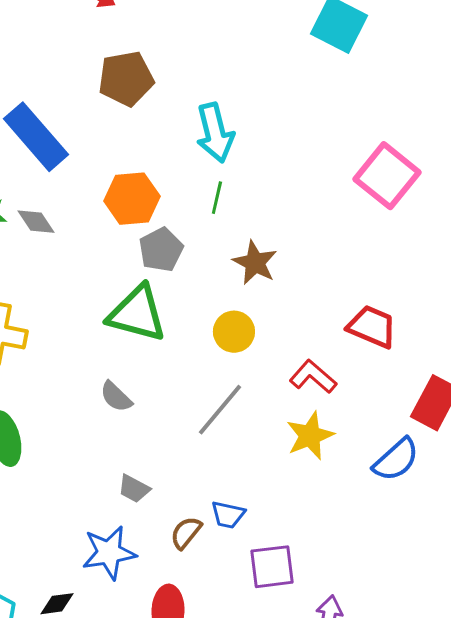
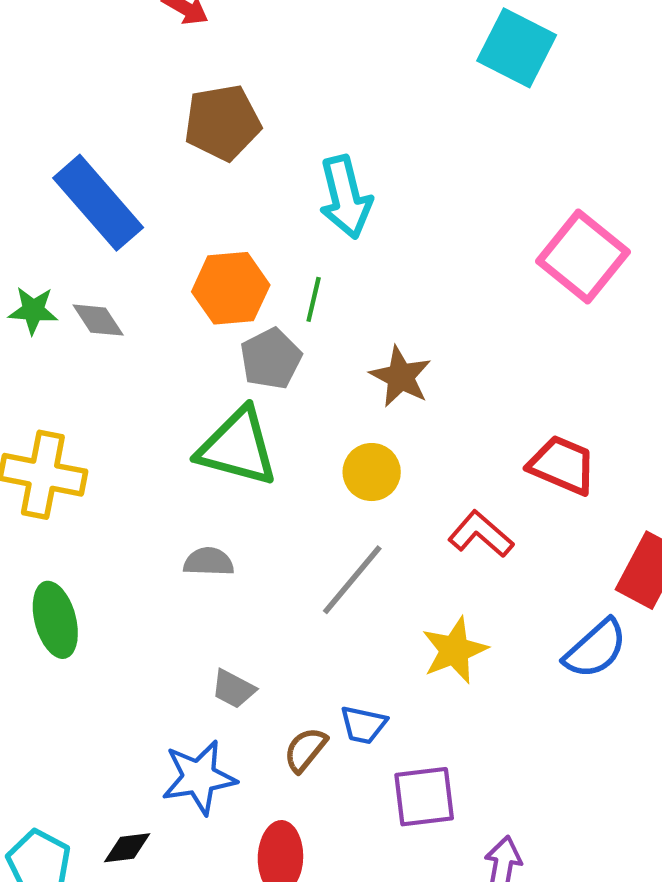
green line: (217, 198) -> (314, 299), moved
gray semicircle: (116, 397) -> (209, 562), turned 138
yellow star: (310, 436) -> (455, 650), moved

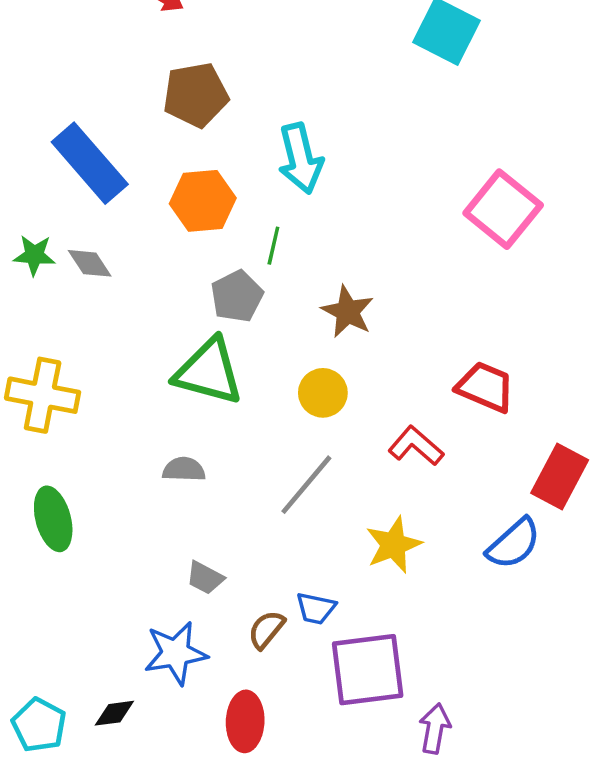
orange hexagon: (231, 288) -> (203, 201), moved
purple square: (424, 797) -> (368, 670), size x1.4

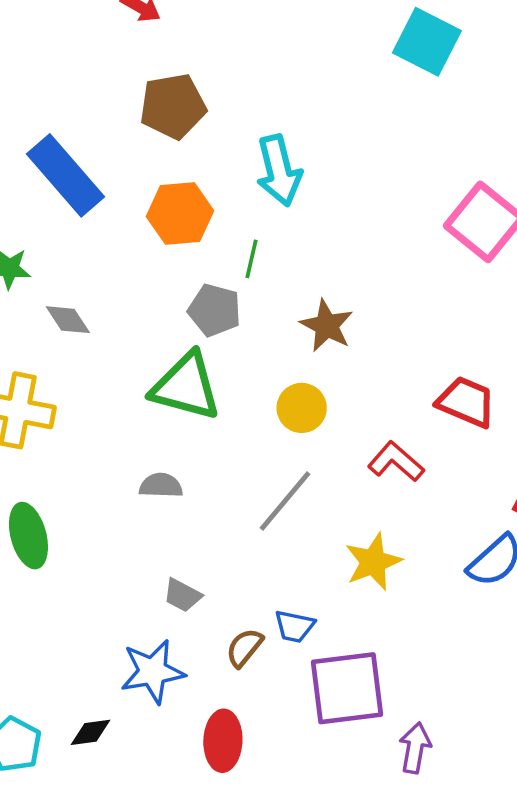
gray diamond: (90, 263) -> (68, 320), moved
gray pentagon: (237, 296) -> (215, 310), turned -30

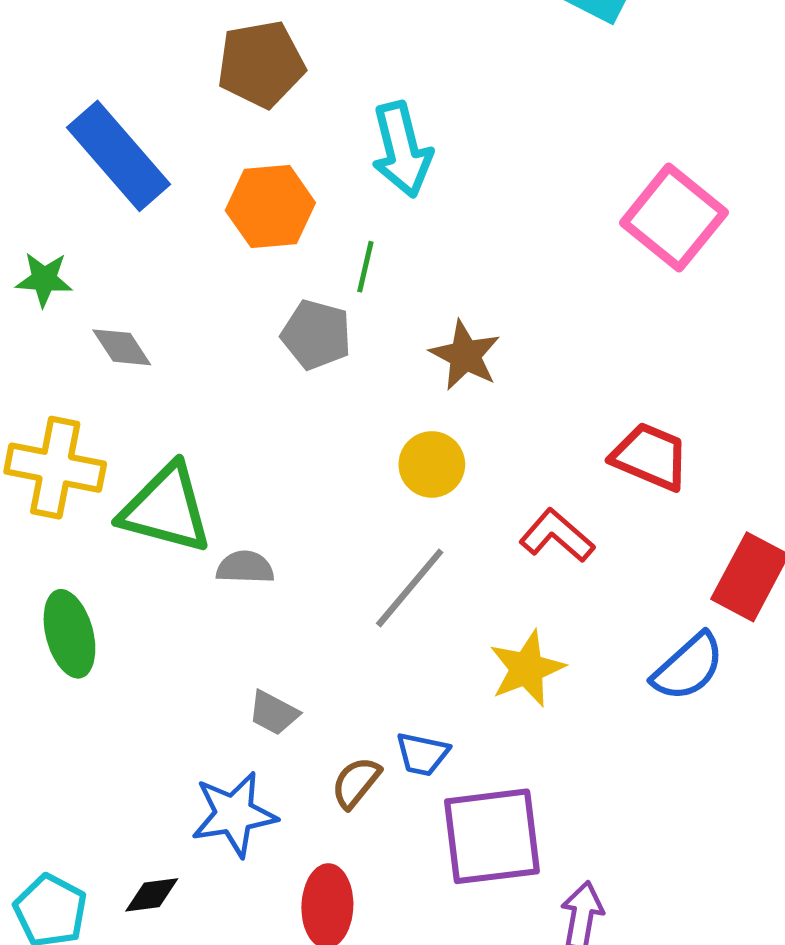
green triangle: (186, 386) -> (166, 509), moved

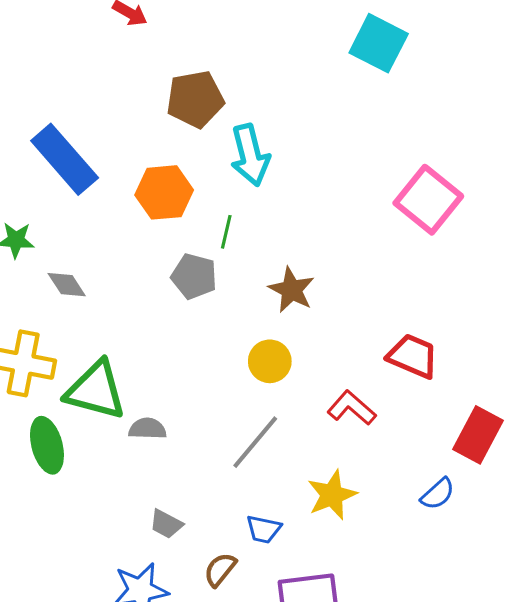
brown pentagon: (261, 64) -> (195, 99), moved
green ellipse: (69, 634) -> (47, 445), moved
blue semicircle: (688, 667) -> (438, 494), size x0.7
blue trapezoid: (422, 754) -> (264, 529), moved

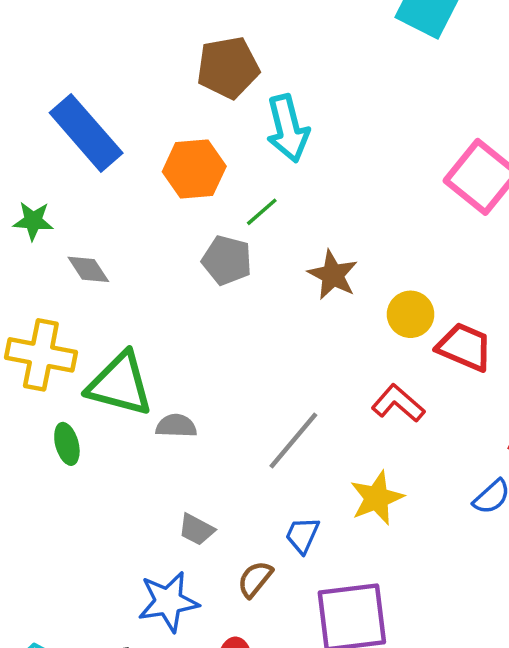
green line: (226, 232) -> (262, 212), turned 36
yellow circle: (270, 361) -> (411, 314), moved
green ellipse: (47, 445) -> (67, 444), size x0.7
blue trapezoid: (264, 529) -> (302, 535), turned 102

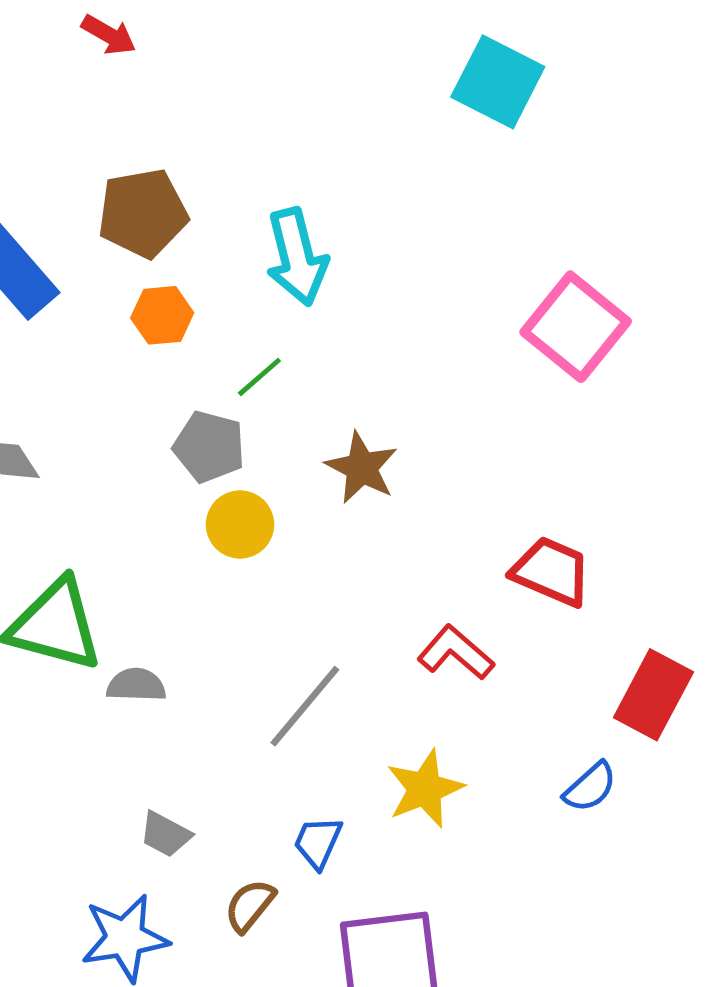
brown pentagon: (228, 68) -> (143, 213), moved
orange hexagon: (194, 169) -> (162, 315), size x0.7
yellow circle: (411, 314) -> (240, 525), moved

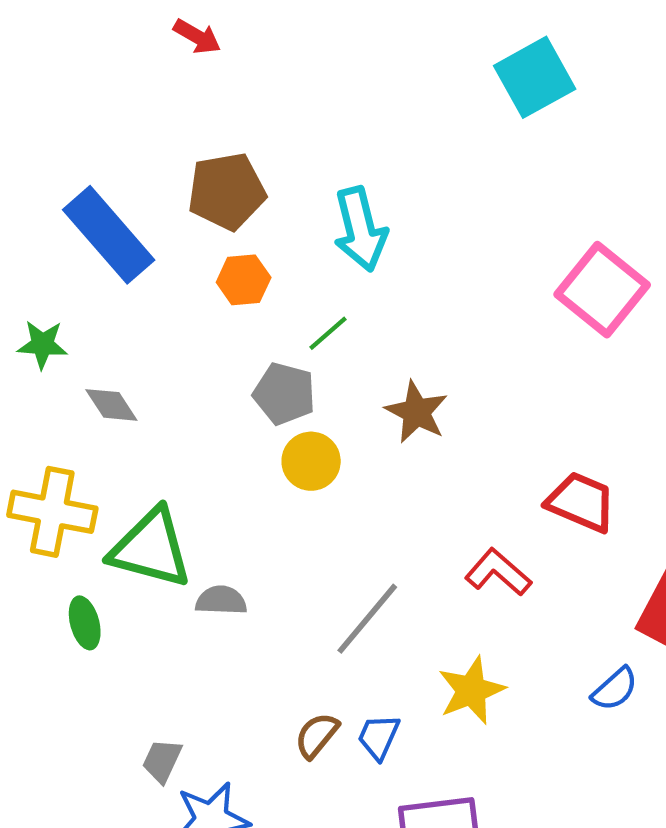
cyan square: (498, 82) -> (535, 77), turned 34
gray trapezoid: (165, 834) -> (162, 761), moved, turned 87
brown semicircle: (250, 906) -> (317, 735), moved

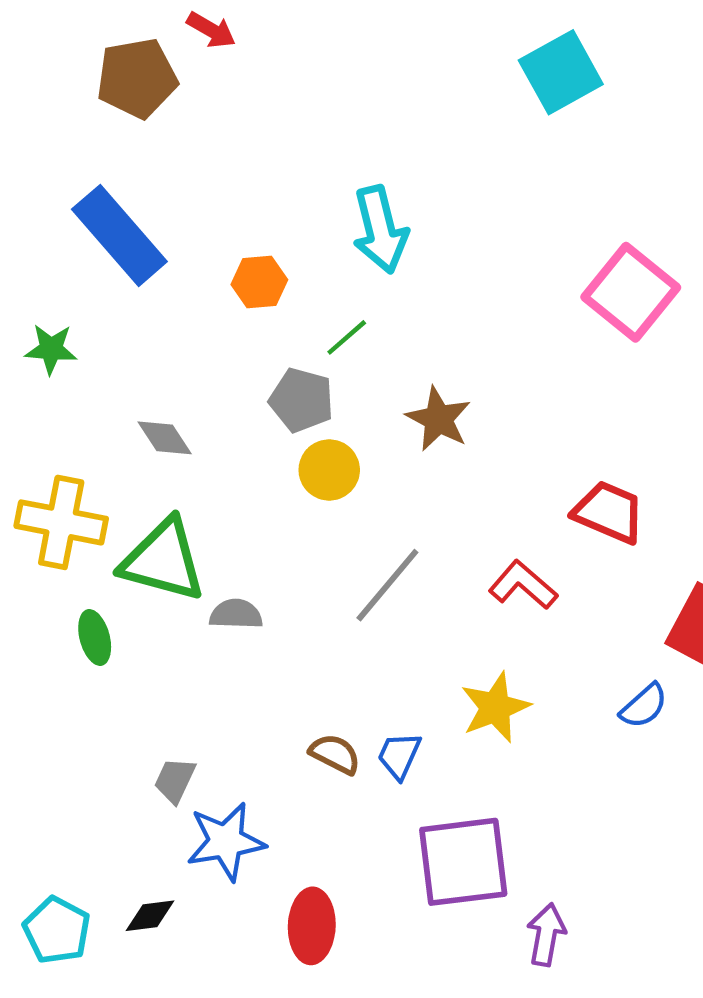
brown pentagon: (227, 191) -> (137, 78), moved
gray diamond: (111, 405) -> (165, 438), moved
gray line: (367, 619) -> (387, 585), moved
brown semicircle: (317, 735) -> (335, 754), turned 78

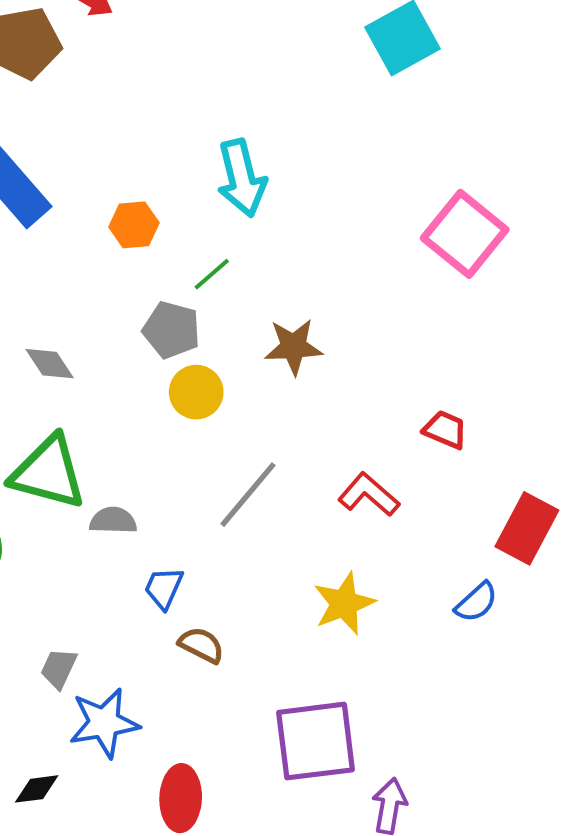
brown star: (438, 419) -> (293, 347), turned -30
red trapezoid: (609, 512) -> (445, 430), size x0.7
blue trapezoid: (399, 755) -> (164, 588), moved

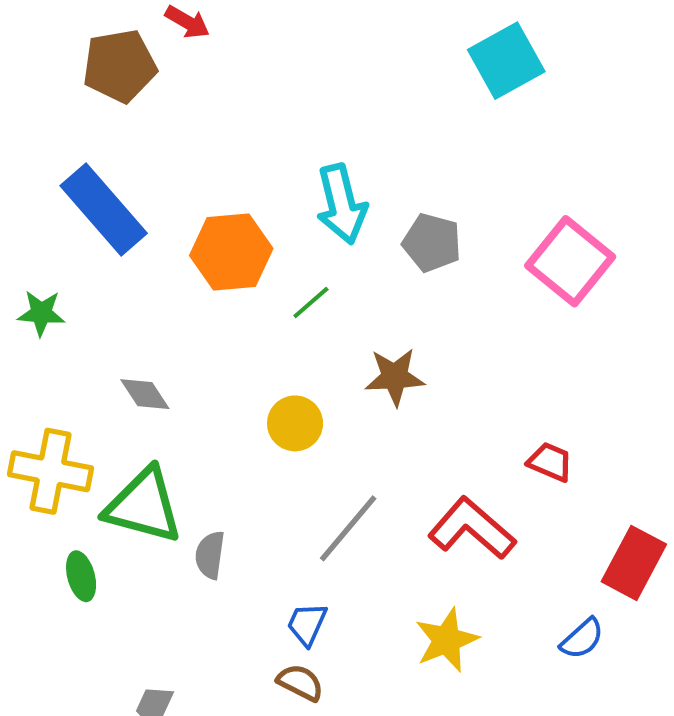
orange hexagon: (134, 225) -> (231, 252), size x1.6
gray pentagon: (172, 330) -> (432, 243), moved
red L-shape: (369, 495) -> (472, 528), size x1.4
gray semicircle: (113, 521) -> (210, 555), turned -84
blue trapezoid: (164, 588) -> (307, 624), moved

